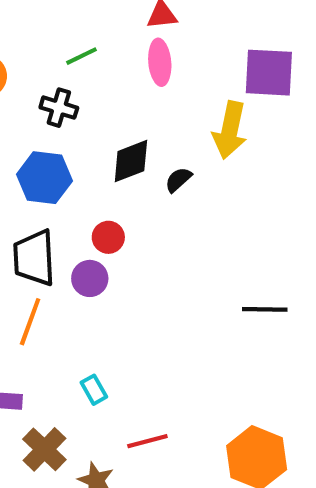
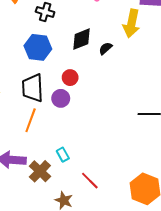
red line: (147, 441) -> (90, 181), turned 60
brown cross: (44, 449) -> (40, 171), moved

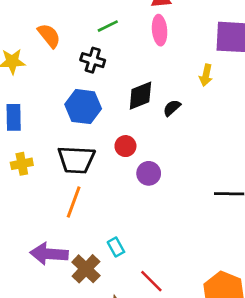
yellow arrow: (132, 23) -> (206, 75), size x0.6
black trapezoid: (33, 88) -> (76, 160), turned -84
purple circle: (61, 98) -> (149, 173), moved

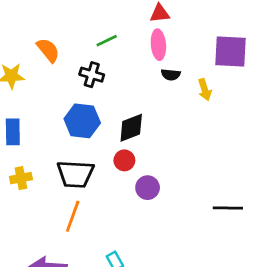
yellow arrow: (206, 75) -> (205, 90), turned -30
black diamond: (140, 96) -> (131, 128), moved
black semicircle: (172, 108) -> (171, 75), moved, turned -132

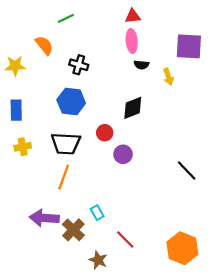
green line: (107, 41) -> (66, 18), moved
black diamond: (131, 128) -> (133, 108), moved
black line: (228, 208) -> (187, 171), turned 45

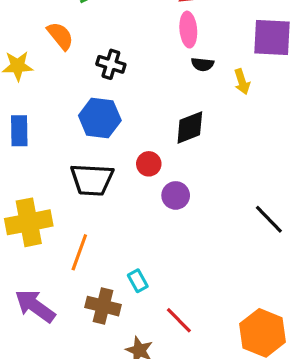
yellow cross: (23, 147) -> (29, 222), moved, size x1.8
orange line: (64, 177) -> (79, 252), moved
purple arrow: (44, 218) -> (35, 306), moved, turned 32
brown cross: (73, 230) -> (103, 306), turned -30

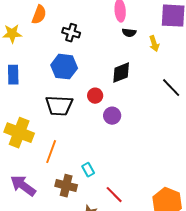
orange semicircle: (60, 36) -> (39, 15), turned 60
black line: (269, 219) -> (171, 88), moved
yellow cross: (29, 222) -> (19, 133), turned 32

